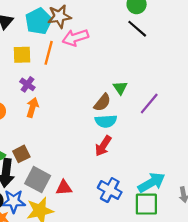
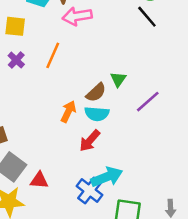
orange line: (49, 53) -> (53, 55), moved
orange arrow: (32, 107) -> (68, 112), moved
cyan arrow: (152, 183) -> (107, 177), moved

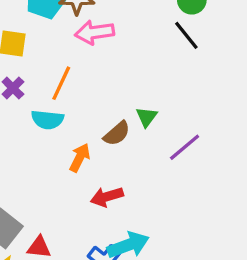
cyan semicircle: (97, 114) -> (47, 120), moved
red arrow: (90, 141) -> (107, 197), turned 30

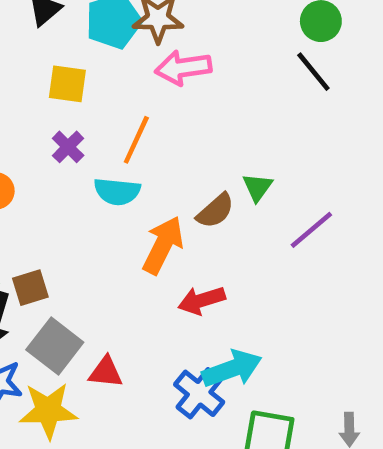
orange arrow: (80, 158) -> (163, 245), size x1.4

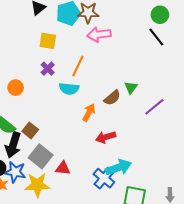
orange arrow: (163, 245) -> (89, 113), size x0.7
brown square: (30, 288) -> (30, 130), turned -35

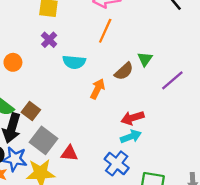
orange line: (78, 66) -> (105, 31), moved
red arrow: (106, 137) -> (133, 118), moved
cyan arrow: (119, 167) -> (131, 137), moved, size x0.7

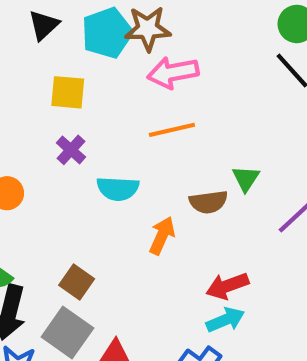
orange line: (105, 31) -> (172, 130), turned 55
brown semicircle: (124, 71) -> (208, 202), turned 36
brown square: (31, 111) -> (77, 282), moved

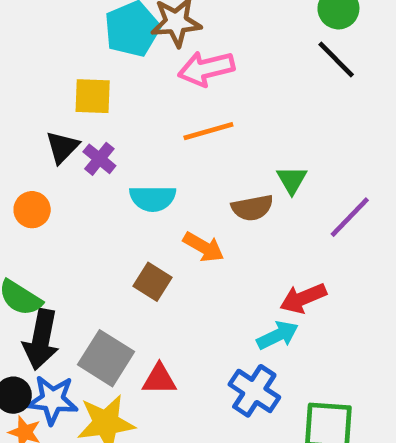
black triangle: (44, 25) -> (62, 147), moved
orange arrow: (162, 236) -> (204, 247), turned 99
brown square: (77, 282) -> (152, 282), moved
red arrow: (227, 286) -> (303, 298), moved

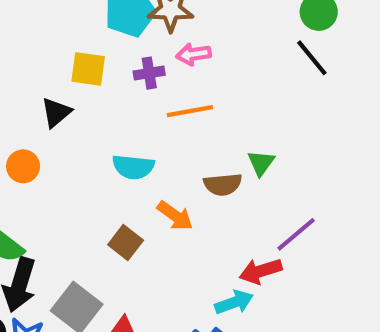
pink arrow: (206, 69) -> (194, 54), size x0.7
purple cross: (99, 159) -> (149, 73), moved, turned 36
purple line: (350, 217) -> (296, 234), moved

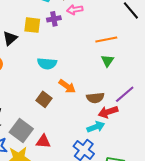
yellow square: (88, 69) -> (32, 25), moved
orange line: (190, 111) -> (106, 39), moved
brown semicircle: (223, 184) -> (95, 98), moved

